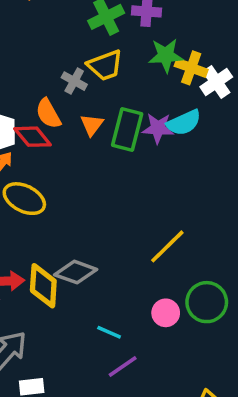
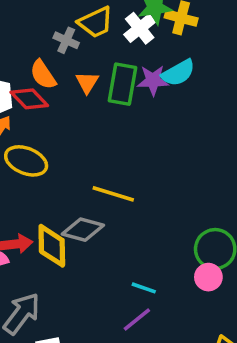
white cross: (216, 82) -> (140, 28), moved
yellow line: (167, 246) -> (113, 194), moved, turned 66
pink circle: (166, 313) -> (208, 277), moved
cyan line: (109, 332) -> (144, 288), moved

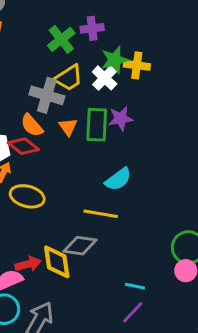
gray cross: (66, 40) -> (47, 95), size x1.6
cyan semicircle: (178, 73) -> (118, 179), moved

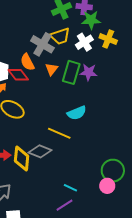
green star: (115, 60) -> (91, 20), moved

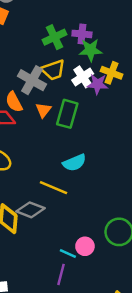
purple star: (89, 72) -> (98, 84), moved
pink circle: (107, 186) -> (85, 246), moved
purple line: (65, 205) -> (61, 274), turned -42

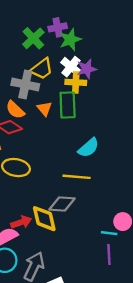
yellow cross: (112, 73) -> (76, 82), moved

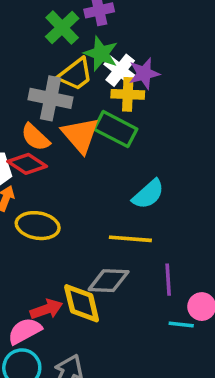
green star: (70, 40) -> (101, 54), moved, turned -30
green rectangle: (68, 105) -> (116, 129), turned -60
orange triangle: (44, 109) -> (80, 135), size x1.6
purple line: (109, 254) -> (168, 280), moved

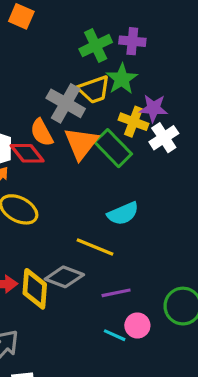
white cross: (120, 70) -> (164, 138), moved
purple line: (168, 280) -> (116, 293), turned 64

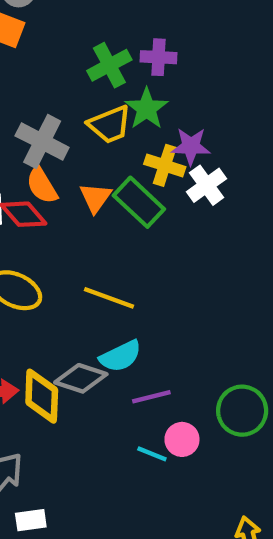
gray cross: (66, 103) -> (42, 142), moved
orange triangle: (81, 143) -> (95, 198), size x0.7
cyan semicircle: (123, 214) -> (121, 356), moved
yellow line: (95, 247) -> (109, 298), moved

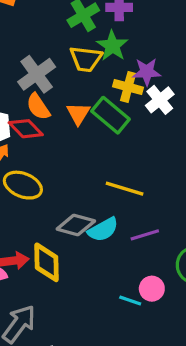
yellow trapezoid: (110, 125) -> (86, 59), turned 32
gray cross: (42, 142) -> (37, 74), turned 30
yellow line: (109, 298) -> (125, 189), moved
gray diamond: (81, 378) -> (76, 225), moved
purple line: (151, 397) -> (145, 235), moved

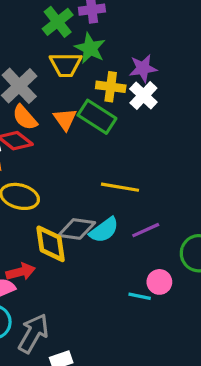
purple star: (147, 72) -> (143, 68), moved
yellow diamond: (46, 262) -> (51, 244), moved

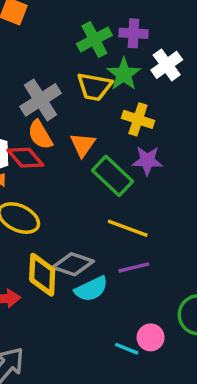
purple star: (143, 68) -> (147, 161), moved
white cross: (143, 95) -> (167, 65), moved
green rectangle: (97, 117) -> (112, 176), moved
cyan semicircle: (104, 230) -> (91, 289), moved
purple line: (146, 230) -> (134, 267), moved

